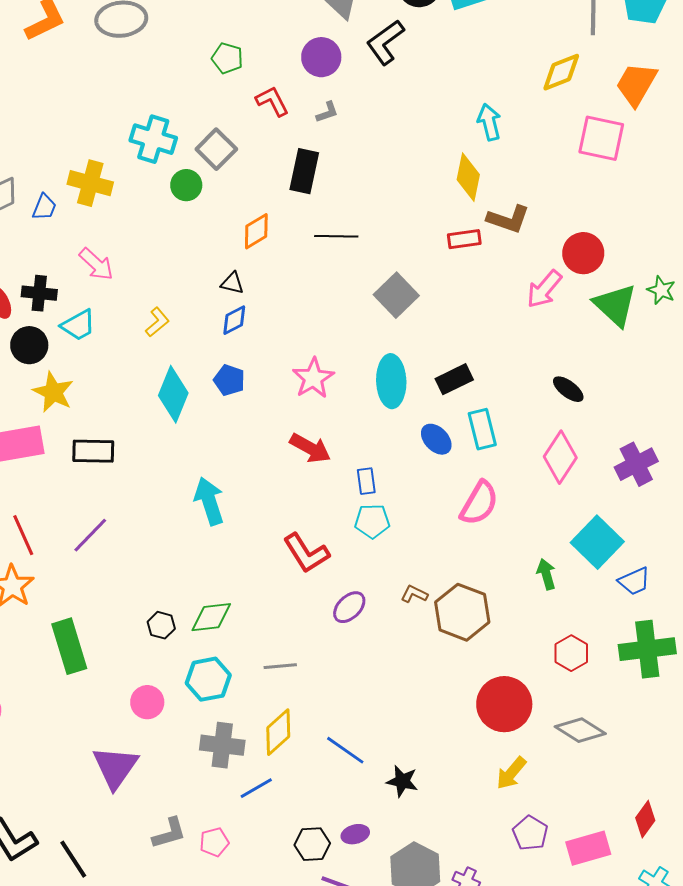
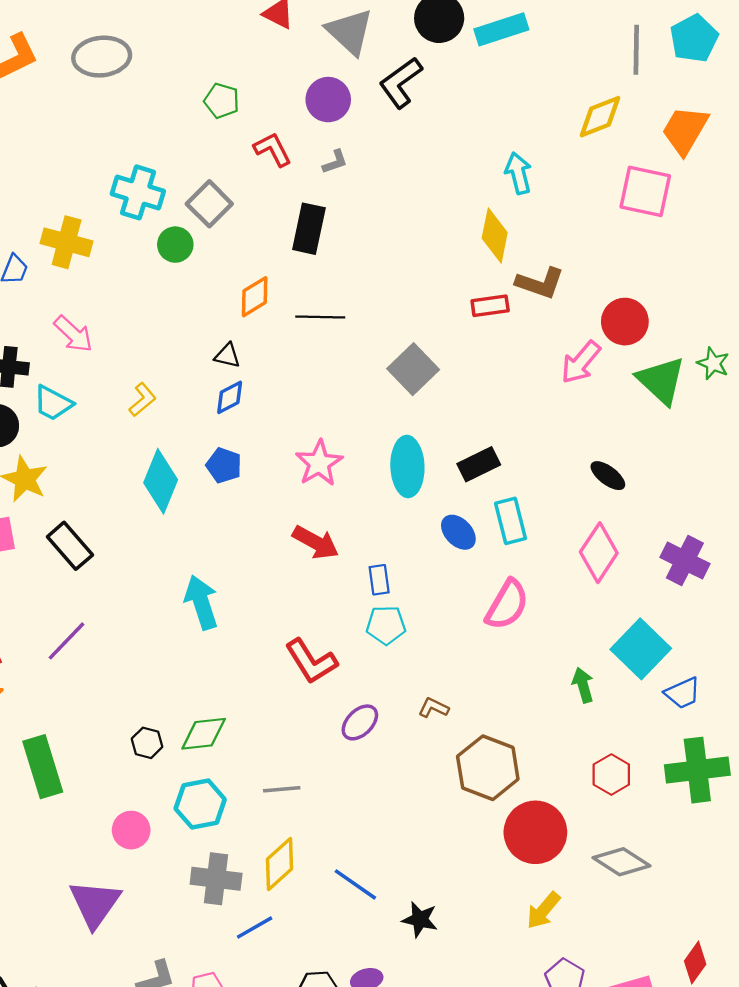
black line: (336, 236) -> (320, 317), moved
cyan trapezoid: (78, 325) -> (53, 403), turned 57
black rectangle: (93, 451) -> (70, 546), turned 48
purple cross: (636, 464) -> (685, 561), turned -36
brown hexagon: (462, 612) -> (488, 768), moved

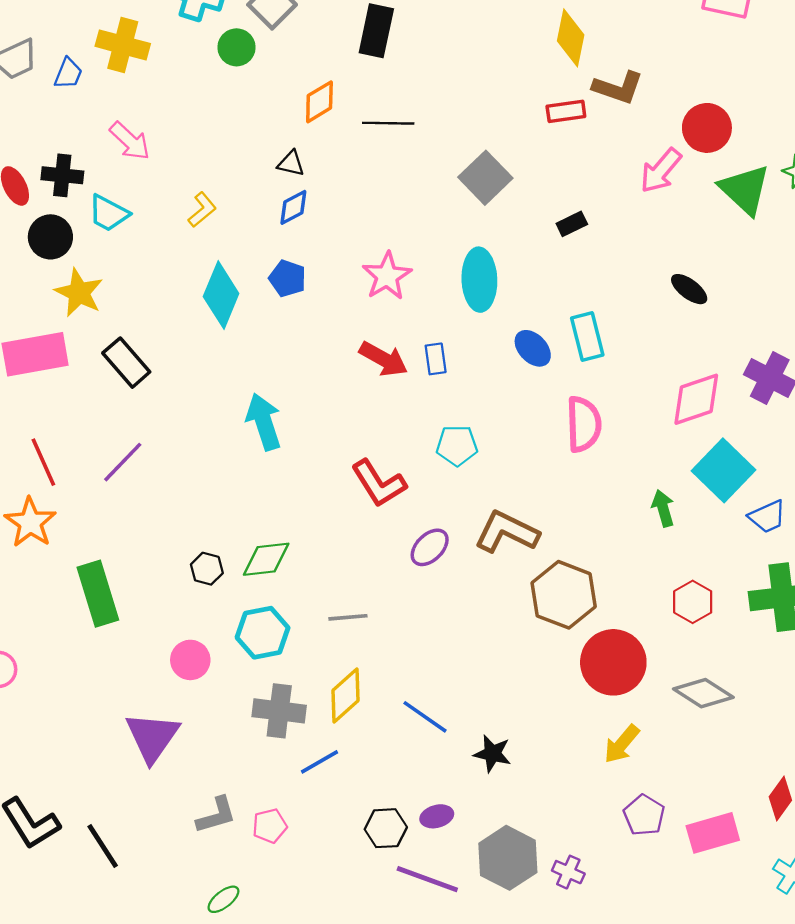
black rectangle: (479, 464) -> (572, 224), moved, size x0.7
pink diamond: (599, 553) -> (696, 399), moved, turned 38
blue rectangle: (379, 580) -> (436, 359), moved
pink semicircle: (507, 605) -> (584, 424), turned -32
brown L-shape: (433, 708) -> (507, 532), size x2.0

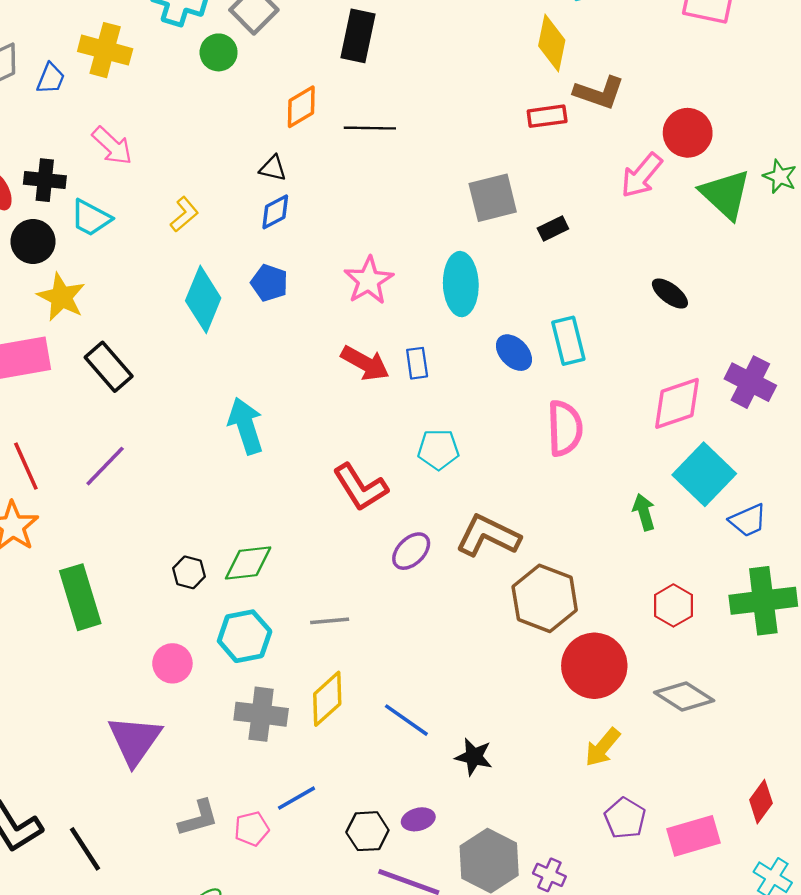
gray square: (485, 178) -> (493, 198), moved, turned 30
blue line: (319, 762) -> (297, 798), moved

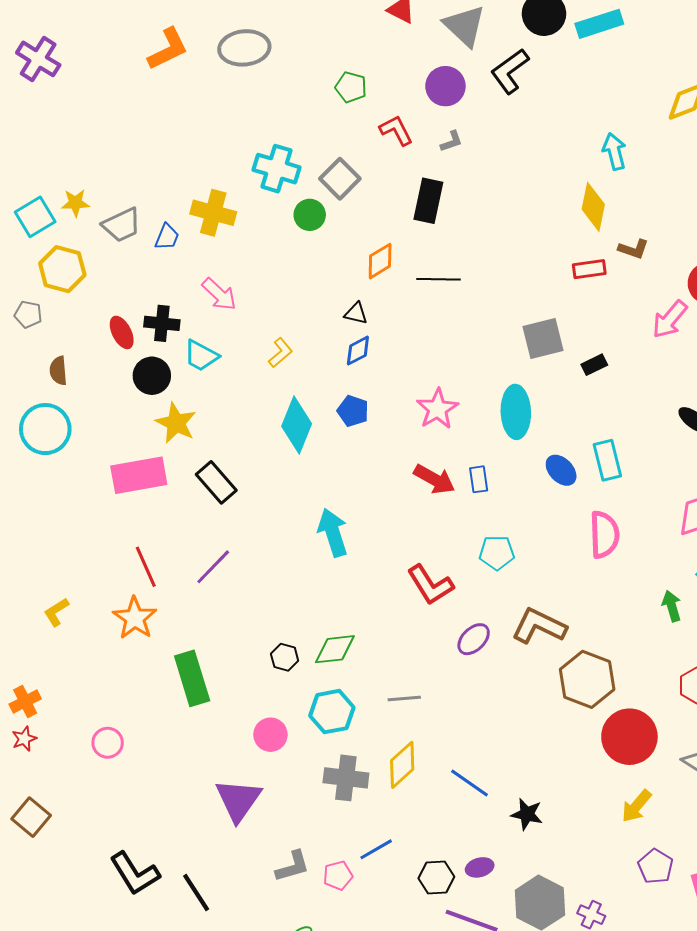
brown L-shape: (599, 93) -> (633, 249), size x0.7

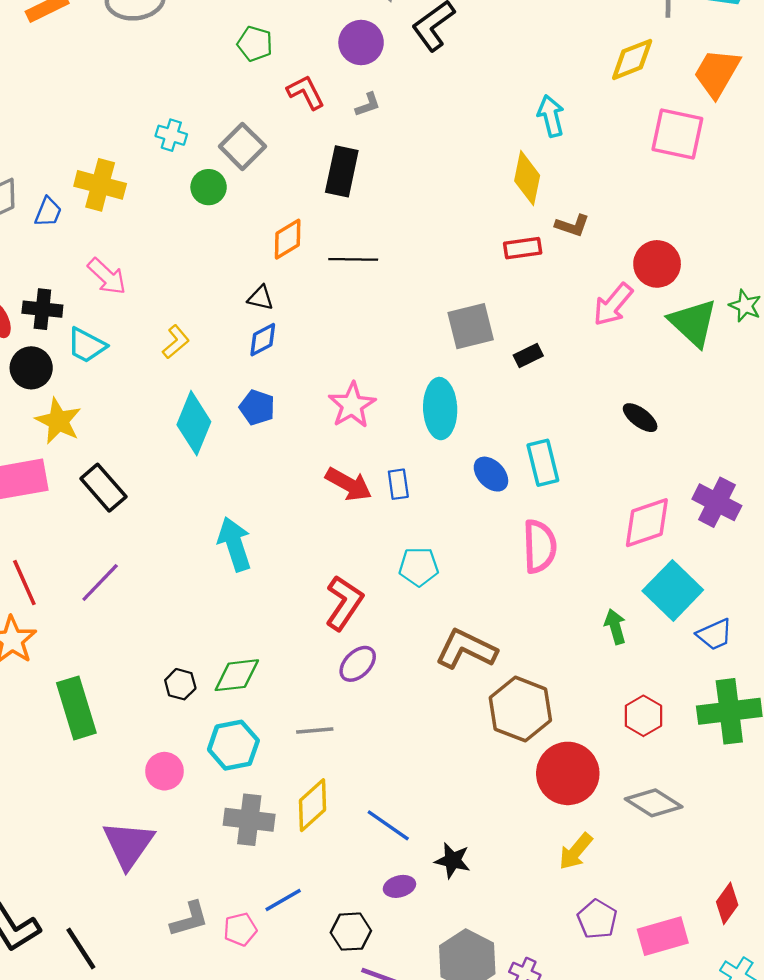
cyan cross: (277, 169) -> (171, 135), size x0.6
red L-shape: (430, 585) -> (344, 603), turned -114
purple ellipse: (474, 639) -> (358, 664), moved
purple ellipse: (480, 867) -> (399, 886), moved

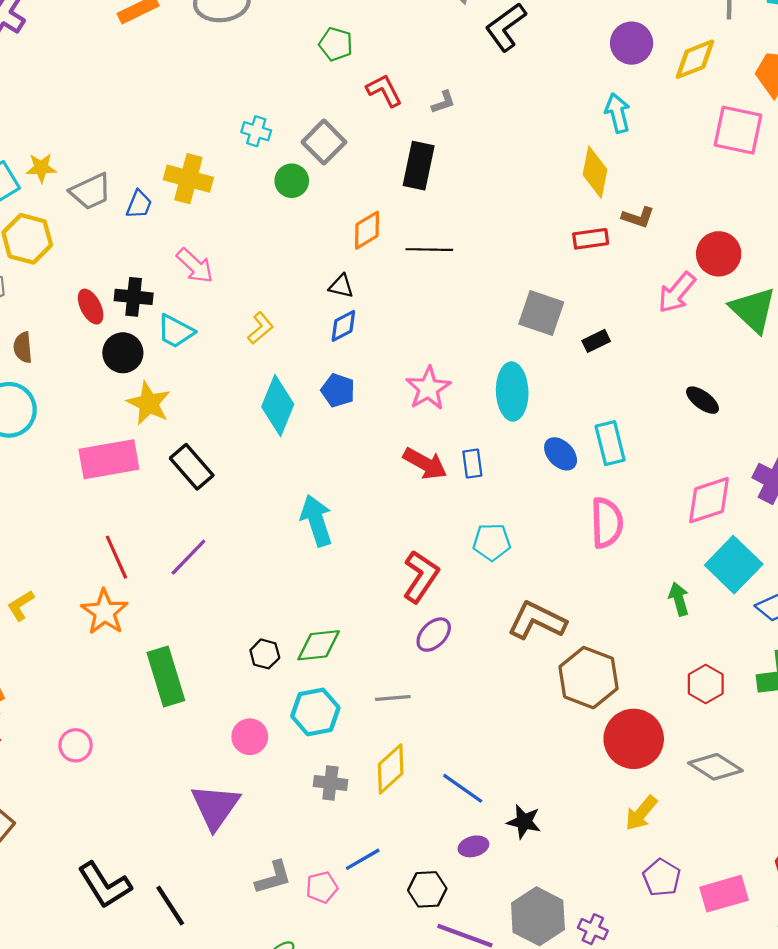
purple circle: (361, 43) -> (632, 43), moved
gray square: (471, 326) -> (541, 313), turned 33
gray cross: (249, 820) -> (330, 783), size x0.7

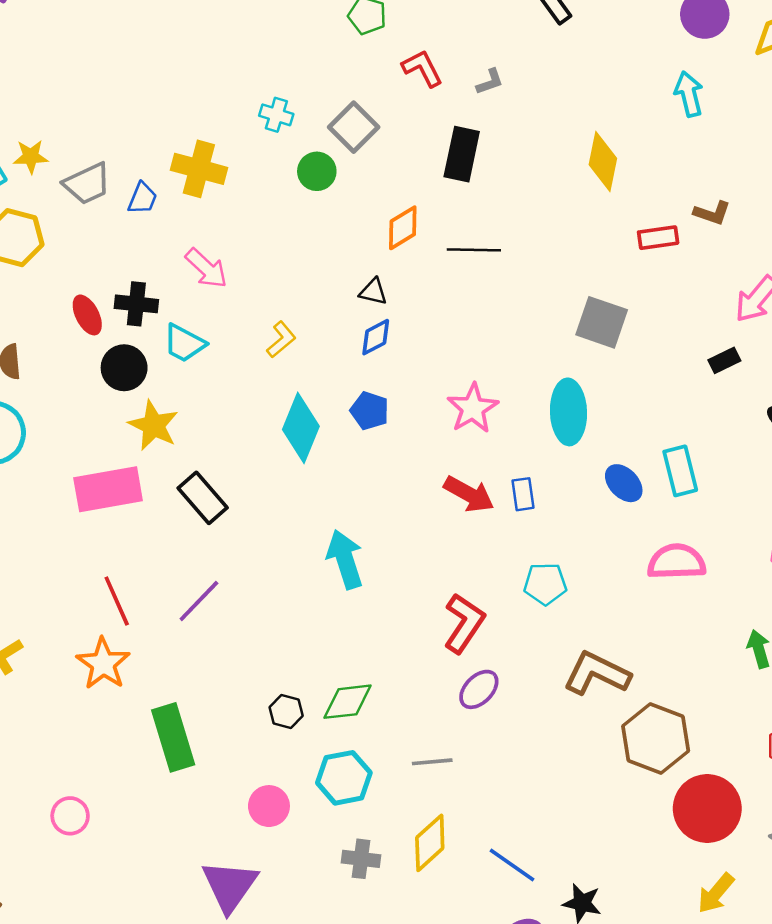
yellow diamond: (595, 172) -> (603, 161), moved
black rectangle: (596, 341) -> (724, 360), moved
pink semicircle: (607, 523) -> (677, 562), turned -90

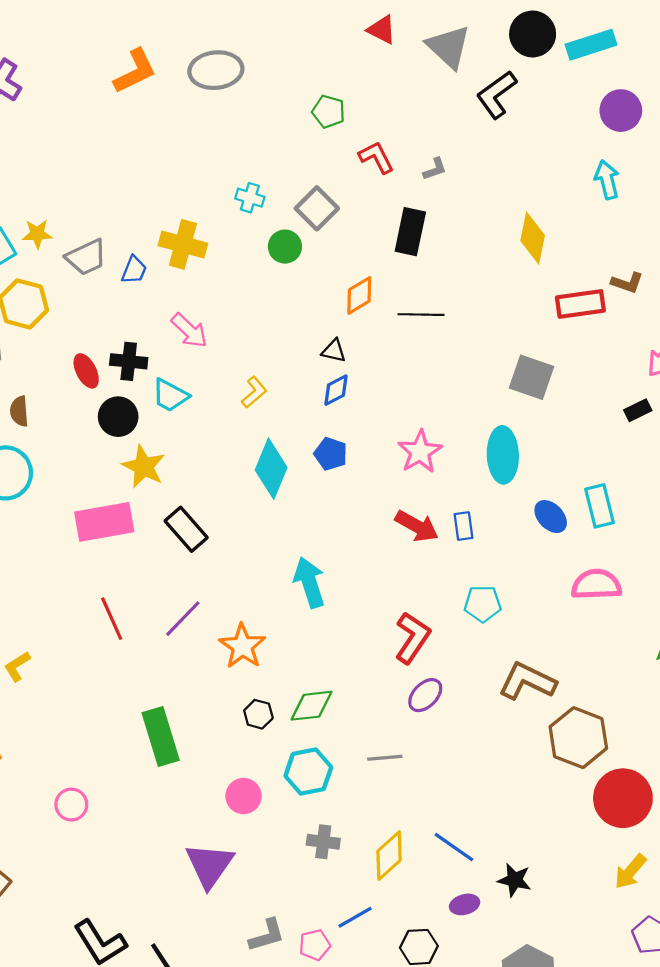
red rectangle: (658, 238) -> (580, 304), size x1.4
orange star: (103, 664) -> (242, 646), moved
yellow diamond: (430, 843) -> (389, 856), moved

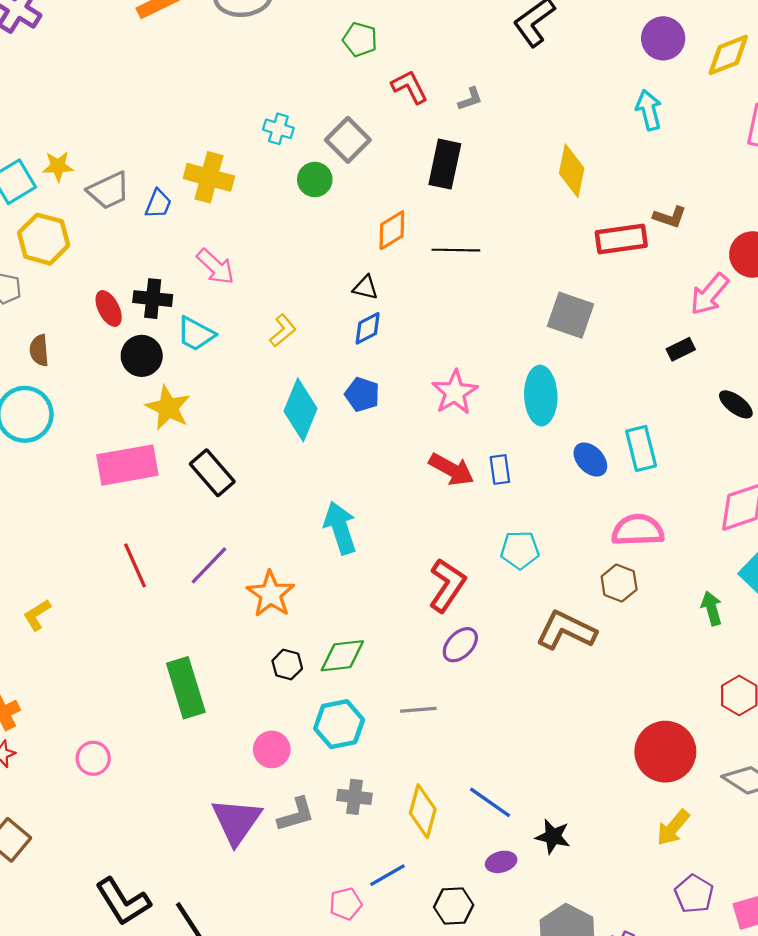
brown hexagon: (578, 738) -> (619, 583), moved, size x0.6
yellow diamond: (389, 856) -> (423, 811), turned -33
gray L-shape: (267, 935) -> (296, 814), moved

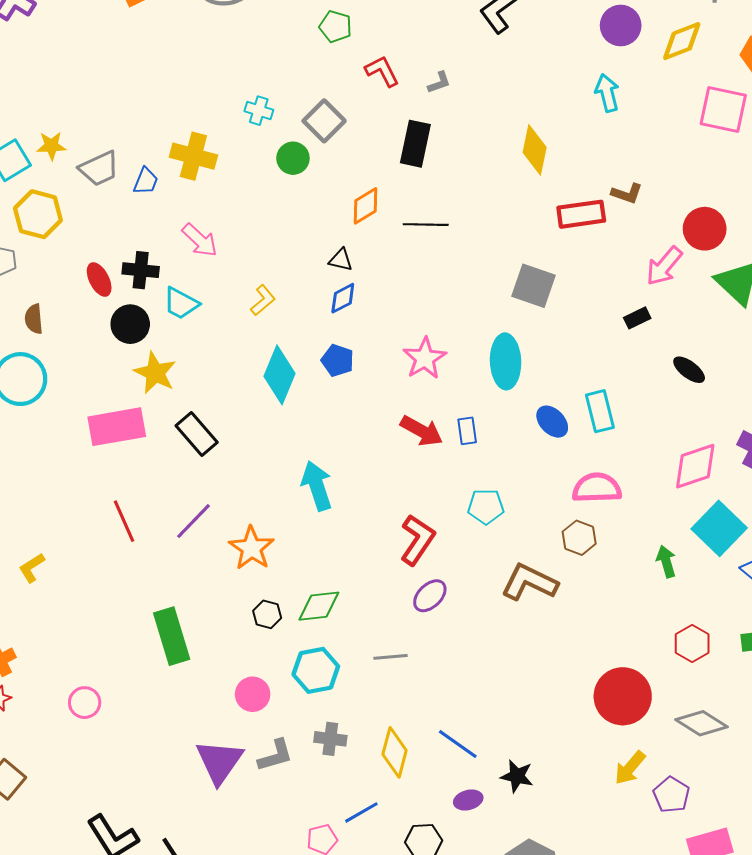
purple pentagon: (694, 894) -> (671, 795), moved

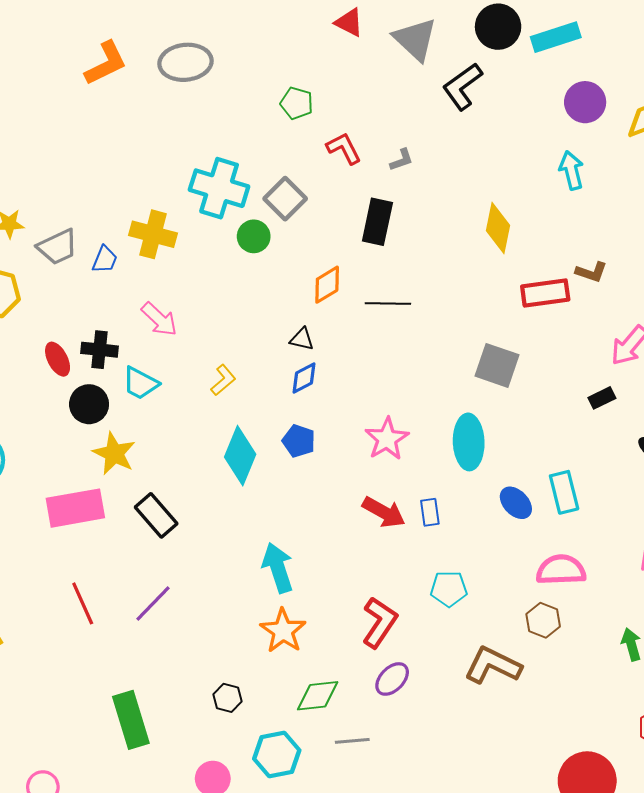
cyan cross: (259, 111) -> (219, 188), size x2.0
orange star: (252, 548) -> (283, 631), moved
green diamond: (319, 606) -> (318, 696), moved

